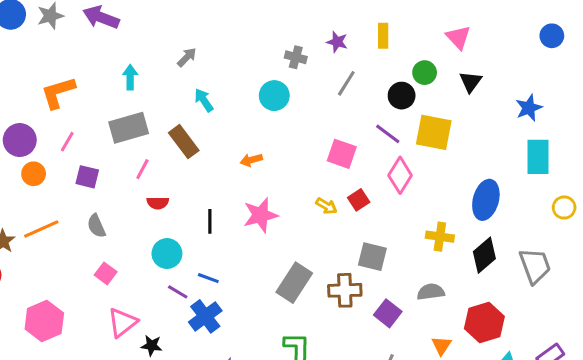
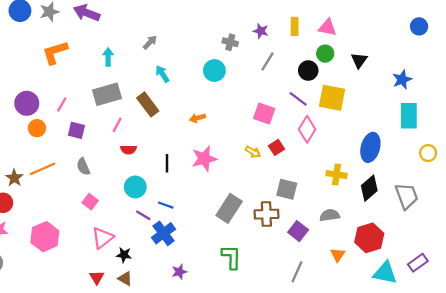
pink triangle: (458, 37) -> (327, 28), moved, turned -36
orange L-shape: (58, 93) -> (55, 52), moved

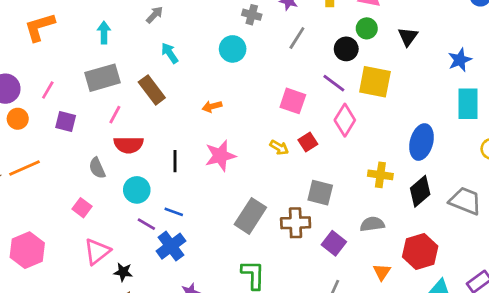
red semicircle: (128, 150) -> (129, 145), size x1.5
gray semicircle: (83, 167) -> (97, 168), moved
gray trapezoid: (407, 196) -> (465, 201), turned -48

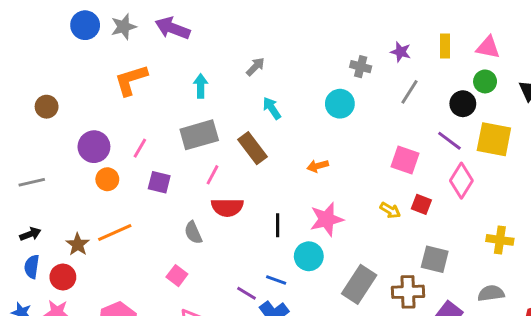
red square: (308, 142) -> (421, 204), turned -36
cyan circle: (137, 190) -> (309, 256), moved

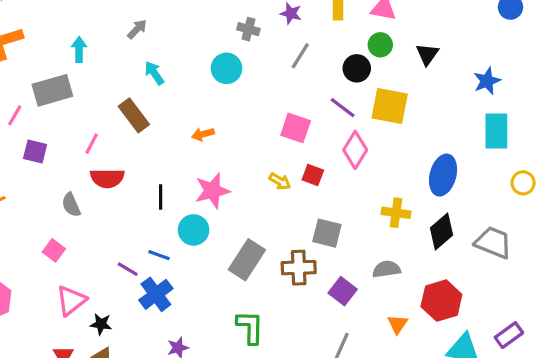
gray rectangle: (199, 135) -> (52, 90), moved

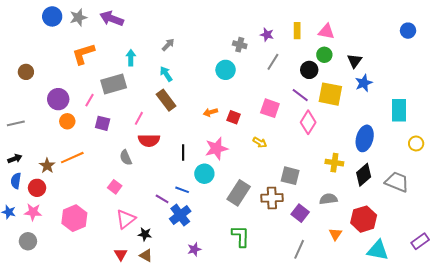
cyan arrow: (154, 73) -> (166, 74), moved
blue star: (487, 81) -> (364, 83), moved
red square: (313, 175) -> (234, 117), moved
purple rectangle: (509, 335) -> (420, 241), moved

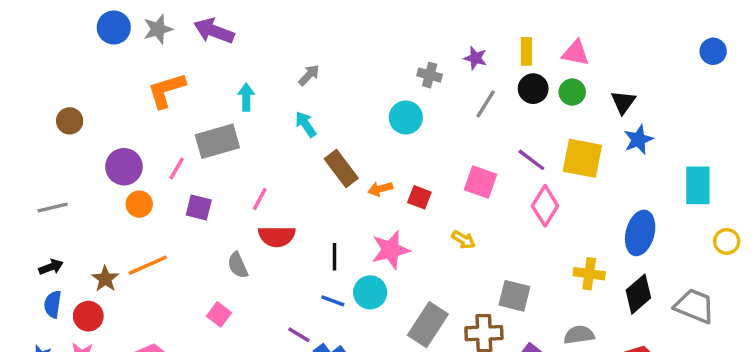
black circle: (309, 70) -> (533, 89), moved
brown rectangle: (166, 100) -> (341, 168), moved
blue line: (182, 190) -> (333, 301), moved

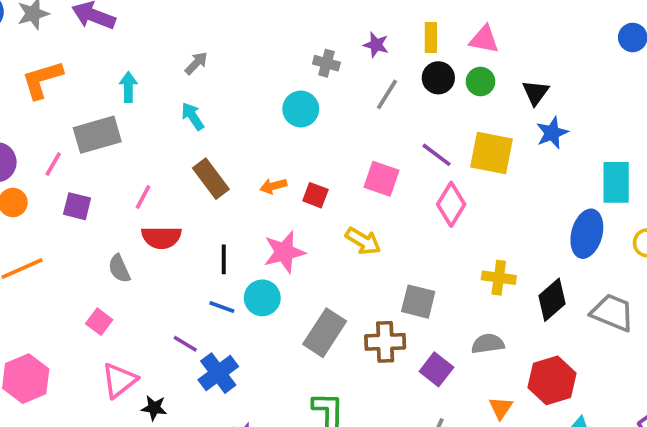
brown rectangle: (341, 168) -> (211, 179), moved
blue ellipse: (640, 233) -> (587, 234), moved
yellow arrow: (464, 240) -> (363, 241), size x1.4

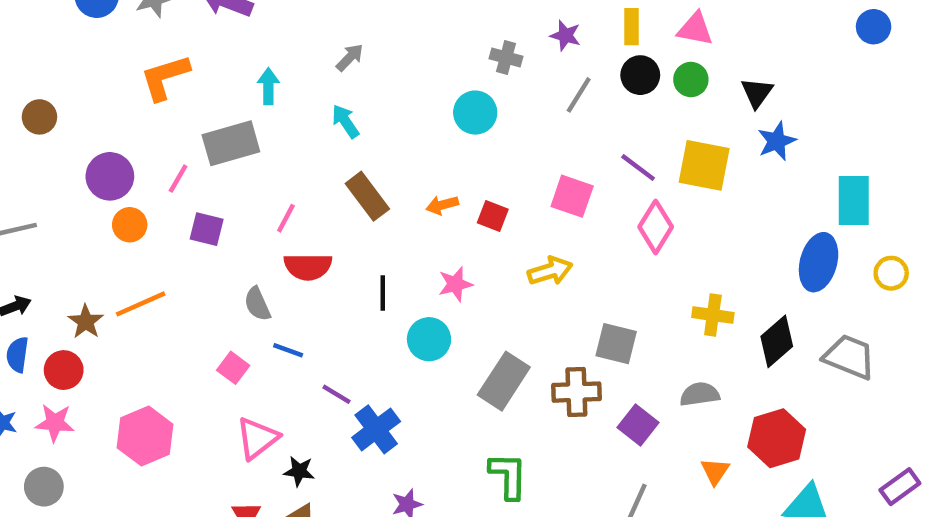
yellow arrow: (363, 241) -> (550, 271), turned -48
pink star: (284, 252) -> (455, 284), size x0.7
blue line: (222, 307) -> (288, 350), moved

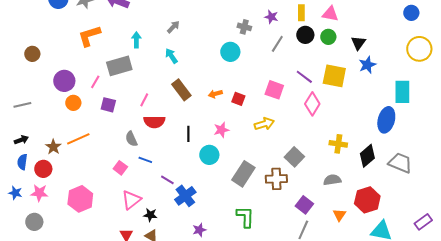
yellow circle: (891, 273) -> (419, 49), moved, size x1.6
gray square: (616, 344) -> (294, 157), turned 30
purple square: (638, 425) -> (304, 205), moved

